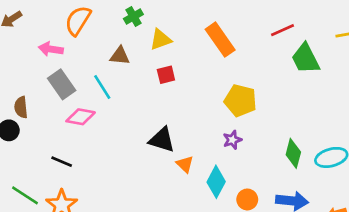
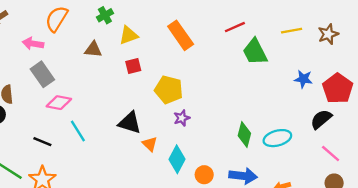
cyan line: (102, 87) -> (78, 131), moved
yellow pentagon: (240, 101) -> (169, 90), moved
purple star: (232, 140) -> (182, 118), moved

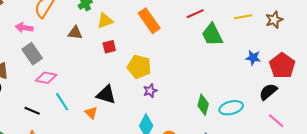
orange triangle: (150, 144) -> (91, 113), moved

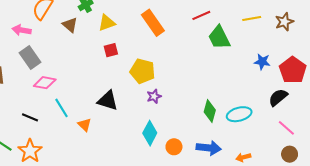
brown triangle: (75, 33) -> (70, 25), moved, turned 35
orange triangle: (91, 113) -> (85, 125), moved

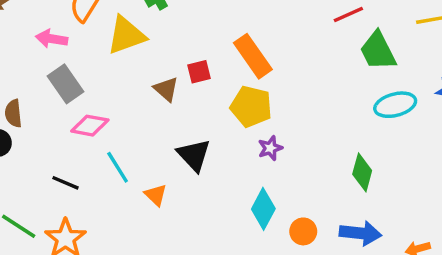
yellow triangle: (107, 23) -> (126, 35), moved, size x1.4
orange rectangle: (153, 23) -> (253, 56), moved
brown triangle: (70, 25) -> (166, 89), moved
black triangle: (108, 101) -> (194, 155), turned 30
cyan ellipse: (239, 114) -> (395, 105), moved

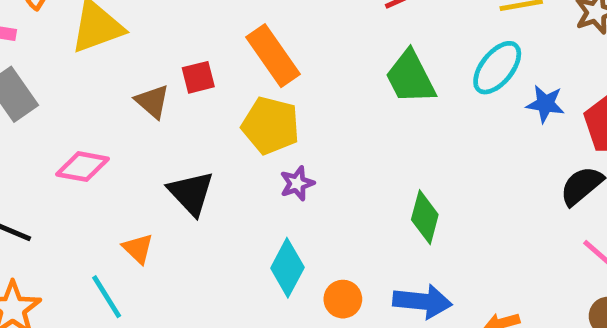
green trapezoid: (378, 51) -> (410, 77), moved
cyan ellipse: (395, 105) -> (497, 68), moved, turned -36
pink diamond: (90, 126) -> (83, 167), moved
cyan line: (118, 167) -> (107, 297), moved

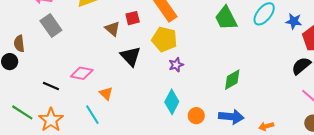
blue star: (545, 104) -> (294, 21), moved
pink diamond: (83, 167) -> (82, 73), moved
black triangle: (191, 193) -> (130, 56), moved
green diamond: (425, 217) -> (232, 80), turned 45

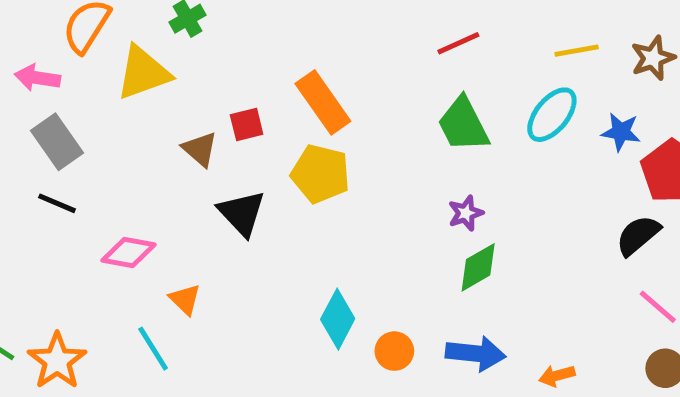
purple star: (176, 65) -> (466, 213), moved
black line: (51, 86) -> (57, 203), moved

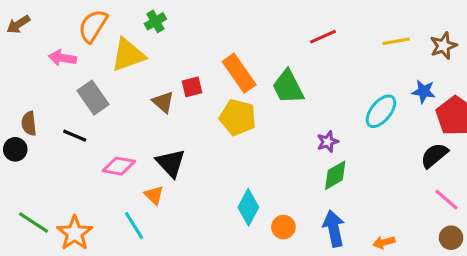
cyan ellipse: (552, 115) -> (381, 111), moved
green trapezoid: (463, 125) -> (288, 87), moved
gray rectangle: (57, 142) -> (93, 98), moved
black triangle: (242, 213) -> (171, 163), moved
blue arrow: (476, 353) -> (334, 229), turned -108

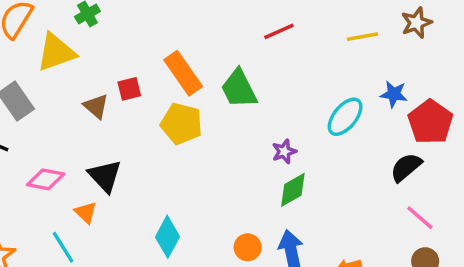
brown star: (443, 46) -> (416, 23), moved
cyan diamond: (248, 207) -> (167, 237), moved
orange circle: (283, 227) -> (248, 247), moved

